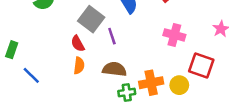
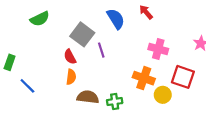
brown semicircle: (114, 69) -> (88, 97), moved
orange cross: (151, 83) -> (144, 78), moved, turned 30

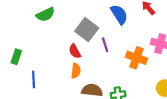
orange cross: (144, 78) -> (137, 58), moved
blue line: (27, 86) -> (34, 79), turned 42

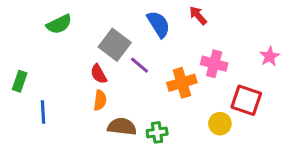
purple line: (105, 45) -> (140, 65), turned -32
orange cross: (137, 58) -> (182, 83), turned -36

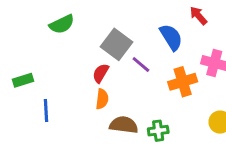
blue semicircle: (159, 24) -> (171, 37), moved
red semicircle: (99, 74) -> (101, 73), turned 60
green rectangle: (20, 81) -> (23, 80), turned 54

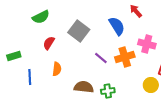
purple line: (141, 64) -> (101, 58), moved
red semicircle: (101, 73) -> (49, 43), moved
orange semicircle: (102, 99) -> (57, 69), moved

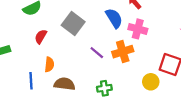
pink cross: (147, 44) -> (138, 29), moved
blue line: (30, 77) -> (31, 81), moved
brown semicircle: (84, 87) -> (64, 84), moved

